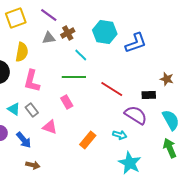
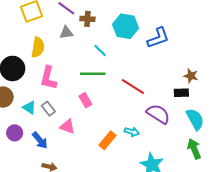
brown cross: (68, 33) -> (87, 19), moved, turned 32
black rectangle: (149, 95) -> (181, 93), moved
cyan arrow: (120, 135) -> (132, 132), moved

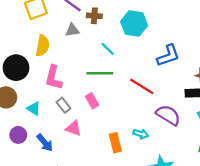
blue L-shape: (158, 38) -> (168, 56), moved
gray rectangle: (48, 109) -> (63, 105), moved
orange rectangle: (108, 140) -> (115, 143), turned -54

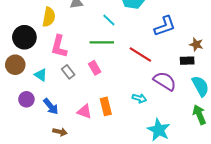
pink triangle: (73, 128) -> (84, 112), moved
orange rectangle: (115, 143) -> (106, 106), moved

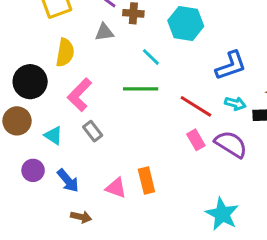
pink L-shape: (59, 46) -> (80, 95), turned 30
pink rectangle: (95, 68) -> (196, 140), moved
cyan arrow: (139, 98) -> (235, 103), moved

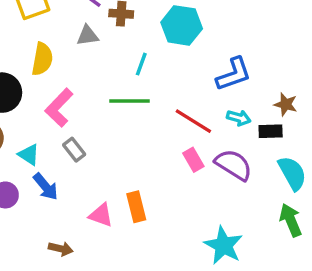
cyan line: (151, 57) -> (141, 64), turned 66
blue arrow: (68, 181) -> (46, 187), moved

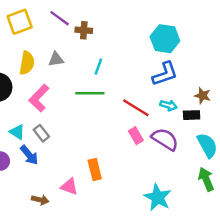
cyan hexagon: (182, 25) -> (165, 39), moved
gray triangle: (88, 36) -> (56, 59), moved
gray rectangle: (74, 150) -> (41, 133), moved
pink triangle: (101, 215) -> (69, 186), moved

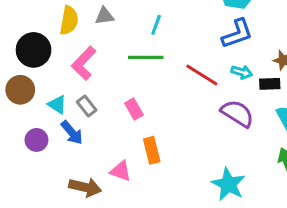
pink rectangle: (136, 136) -> (134, 109), moved
brown arrow: (40, 200) -> (85, 187), size x1.5

